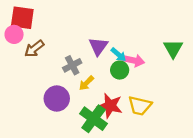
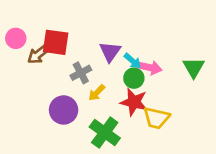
red square: (22, 18) -> (56, 42), moved
green triangle: (173, 49) -> (194, 68), moved
red star: (110, 106) -> (134, 102), moved

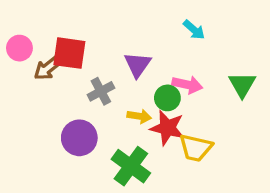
cyan arrow: (133, 61) -> (194, 30), moved
yellow arrow: (97, 93) -> (139, 116), moved, turned -126

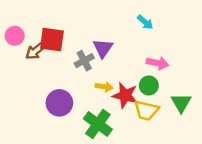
pink arrow: (187, 85) -> (158, 63), moved
green triangle: (242, 85) -> (181, 103), moved
gray cross: (101, 91) -> (84, 61), moved
green circle: (167, 98) -> (149, 85), moved

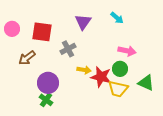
purple triangle: (103, 48) -> (83, 22), moved
brown arrow: (36, 51) -> (27, 58), moved
green triangle: (181, 103) -> (146, 83), turned -36
green cross: (98, 124) -> (46, 100), moved, size x0.6

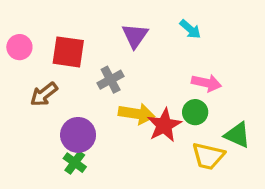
yellow arrow: (84, 70) -> (137, 114), size x1.5
red star: (101, 77) -> (164, 125), turned 30
yellow trapezoid: (118, 89) -> (208, 156), moved

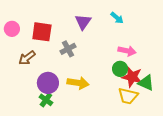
yellow arrow: (137, 114) -> (78, 83), moved
red star: (164, 125) -> (132, 77), moved, turned -30

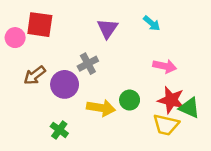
red square: (42, 32) -> (40, 25), moved
green circle: (120, 69) -> (130, 100), moved
purple circle: (48, 83) -> (65, 84), moved

